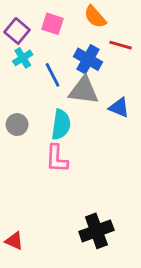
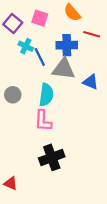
cyan cross: (23, 58) -> (26, 46), moved, turned -32
blue cross: (88, 59) -> (67, 45), turned -30
black cross: (96, 231) -> (52, 157), moved

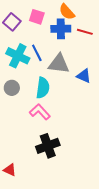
blue cross: (67, 45) -> (61, 29), moved
cyan cross: (26, 46) -> (18, 56), moved, size x1.6
pink L-shape: (43, 121) -> (40, 112), turned 135

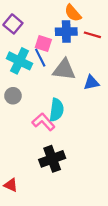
pink square: (37, 17) -> (43, 44), moved
blue triangle: (84, 76) -> (91, 83), turned -35
cyan semicircle: (43, 88) -> (56, 110), moved

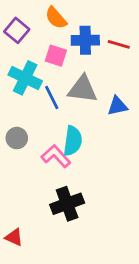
orange semicircle: (73, 13) -> (56, 18), moved
blue line: (40, 58) -> (52, 98), moved
gray circle: (13, 96) -> (17, 138), moved

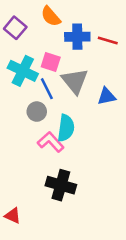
pink square: (56, 56) -> (51, 62), moved
gray triangle: (82, 89) -> (75, 81), turned 44
gray circle: (17, 138) -> (37, 112), moved
black cross: (67, 204) -> (61, 185), turned 36

